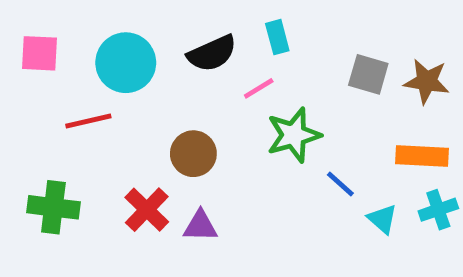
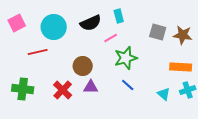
pink square: (39, 53) -> (17, 23), turned -30
blue line: (340, 184) -> (128, 85), moved
purple triangle: (200, 226) -> (91, 87), moved

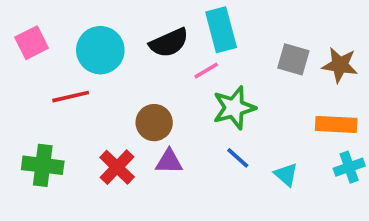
cyan rectangle: (119, 16) -> (221, 30), size x1.6
cyan triangle: (164, 94) -> (286, 175), moved

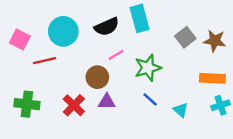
pink square: (32, 43) -> (20, 40), moved, turned -36
gray square: (293, 59) -> (185, 37), turned 36
pink line: (206, 71) -> (116, 55), moved

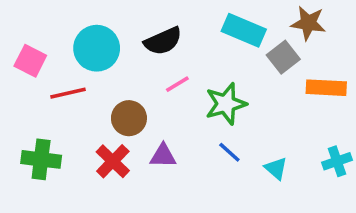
cyan rectangle: (140, 18) -> (244, 30), moved, turned -52
brown star: (215, 41) -> (308, 23), moved
brown circle: (97, 77) -> (129, 118), moved
orange rectangle: (212, 78) -> (326, 88), moved

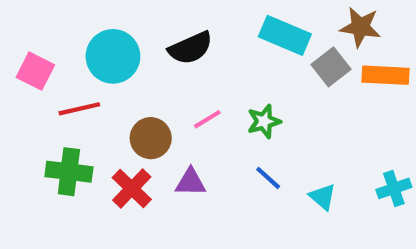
pink line: (177, 84) -> (207, 119), moved
orange rectangle: (326, 88) -> (385, 75), moved
green star: (226, 104) -> (264, 121), size x0.7
green cross: (41, 159) -> (69, 172), moved

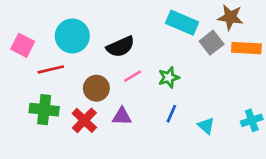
black semicircle: (191, 48) -> (120, 47), moved
blue line: (268, 178) -> (171, 114), turned 72

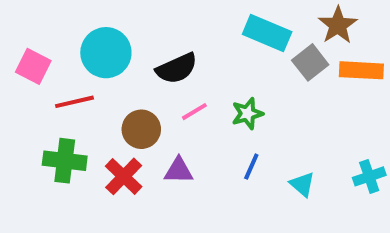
brown star: (230, 17) -> (338, 25), turned 30

